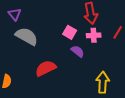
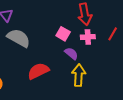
yellow arrow: (103, 82) -> (79, 75), moved

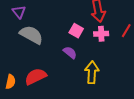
purple semicircle: (71, 53) -> (70, 53), moved
red semicircle: (38, 71) -> (36, 76), moved

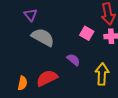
purple semicircle: (70, 53) -> (73, 60), moved

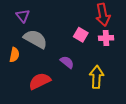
orange semicircle: (22, 83) -> (14, 55), moved

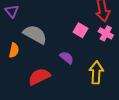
purple triangle: (23, 16) -> (12, 11), moved
pink cross: (106, 38) -> (106, 33), turned 32

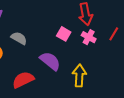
gray semicircle: (35, 34) -> (19, 38), size x0.7
purple semicircle: (67, 58) -> (50, 61), size x1.5

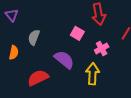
pink cross: (89, 37) -> (102, 49), moved, turned 32
gray semicircle: (19, 38) -> (34, 37), turned -98

